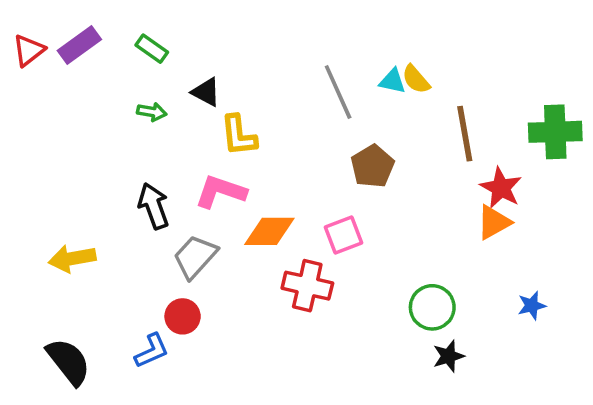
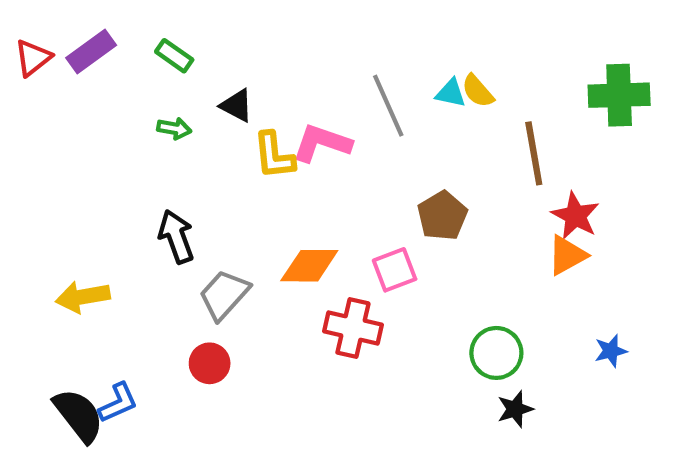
green cross: (555, 132) -> (619, 95), moved
brown pentagon: (372, 166) -> (442, 216), moved
pink L-shape: (221, 192) -> (322, 143), moved
blue L-shape: (152, 351) -> (118, 403), moved

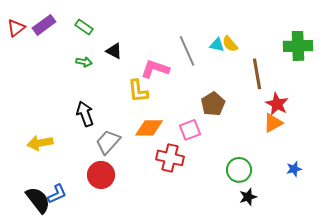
yellow L-shape: (274, 155) -> (138, 91), moved
red circle: (210, 363) -> (101, 175), size x1.4

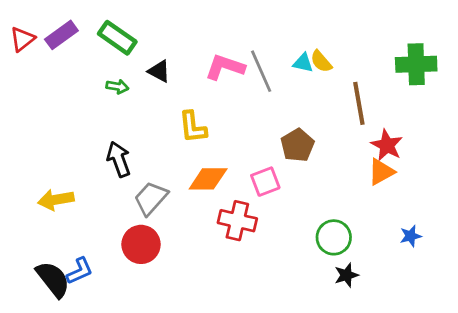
green rectangle: (84, 27) -> (117, 38), size x1.5
pink L-shape: (155, 69) -> (225, 67), moved

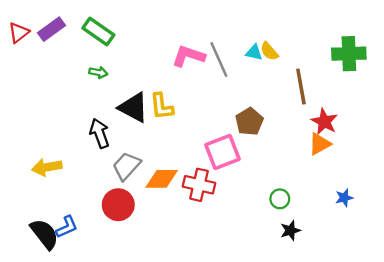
black triangle: (159, 71) -> (133, 108), moved, size x1.6
orange diamond: (208, 179) -> (162, 179), moved
pink square: (265, 182) -> (222, 152), size x1.4
green circle: (334, 237) -> (280, 199), size x0.7

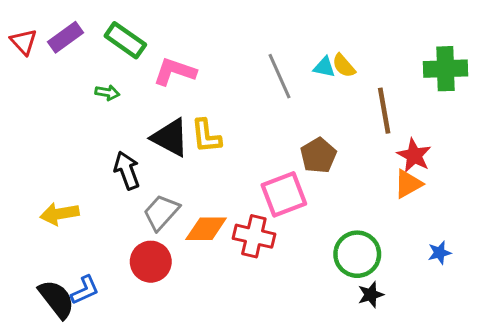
red triangle: (19, 33) -> (24, 42), turned -35
pink L-shape: (188, 56) -> (175, 72), moved
green arrow: (98, 72) -> (107, 93), moved
green circle: (280, 199) -> (357, 254), size x1.8

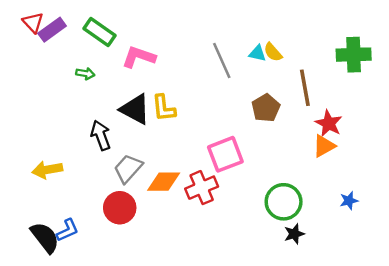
red triangle: (24, 42) -> (33, 23), moved
brown pentagon: (318, 155) -> (266, 108), moved
red cross: (254, 236) -> (202, 188), turned -36

